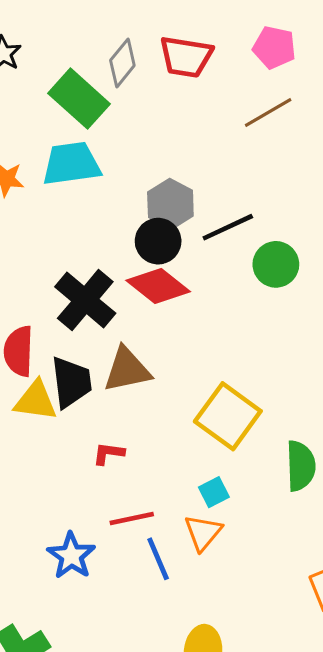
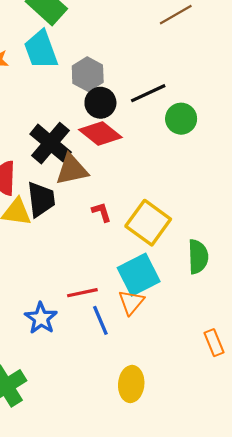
cyan trapezoid: (71, 164) -> (41, 50), turned -102
gray hexagon: (170, 204) -> (88, 74), moved
brown triangle: (127, 370) -> (72, 170), moved
red L-shape: (109, 453) -> (101, 212), moved, turned 65
cyan square: (214, 492) -> (139, 275), size x2.0

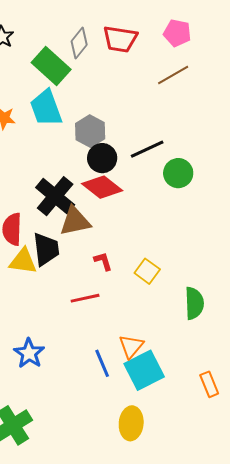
yellow square: (148, 223) -> (147, 271), size x0.6
cyan square: (139, 275) -> (144, 370), moved
red line: (82, 293) -> (85, 298), moved
blue star: (41, 318) -> (29, 353), moved

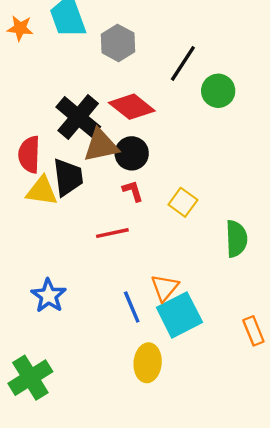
black line: (147, 149) -> (183, 63), turned -32
black circle: (102, 158) -> (132, 153), moved
yellow ellipse: (131, 423) -> (148, 363), moved

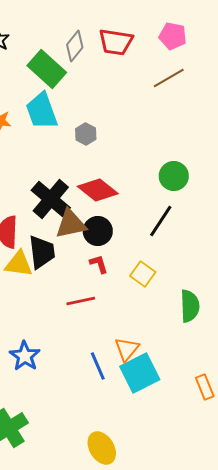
gray hexagon: (118, 43) -> (86, 134), size x0.7
black line: (183, 63) -> (161, 221), moved
yellow ellipse: (148, 363) -> (102, 448), moved, turned -36

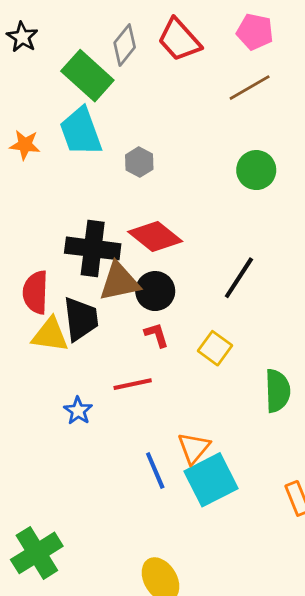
red trapezoid: (116, 42) -> (179, 40), turned 39
green circle: (174, 176) -> (256, 170), moved
black cross: (51, 199) -> (93, 248), turned -33
blue star: (25, 356) -> (78, 411), moved, size x0.7

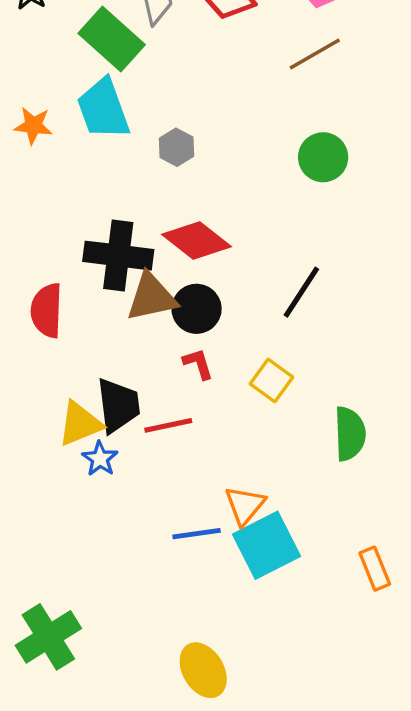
black trapezoid: (81, 319) -> (118, 405), moved
yellow triangle: (50, 335) -> (80, 424), moved, turned -30
blue line: (155, 471) -> (197, 534), turned -75

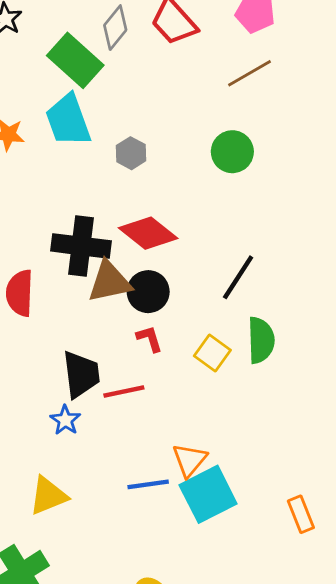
green circle: (323, 157) -> (232, 152), moved
yellow triangle: (80, 424) -> (48, 496), moved
green semicircle: (350, 434) -> (261, 340), moved

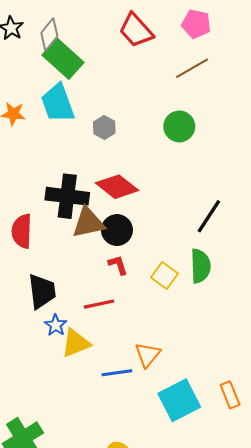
gray diamond: (115, 28) -> (49, 34), moved
black line: (238, 277) -> (209, 216), moved
black trapezoid: (81, 374) -> (42, 291), moved
cyan square: (208, 494) -> (179, 400), moved
yellow triangle: (48, 496) -> (76, 343), moved

